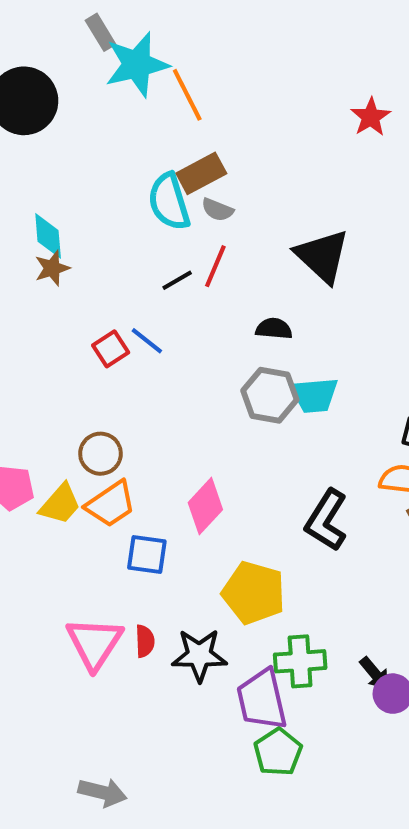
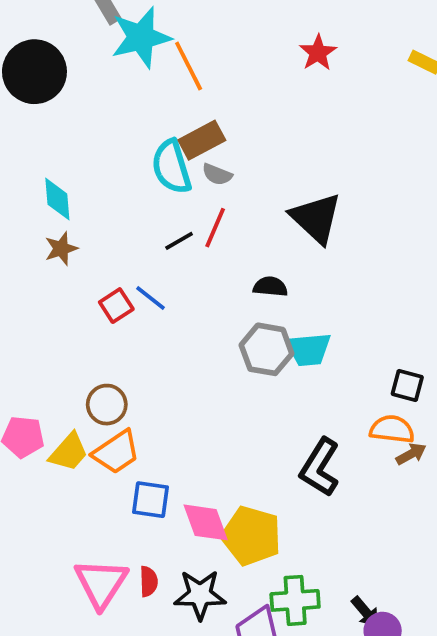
red star: (371, 117) -> (318, 53), moved
brown star: (52, 268) -> (61, 249), moved
pink diamond: (205, 506) -> (206, 522), moved, turned -63

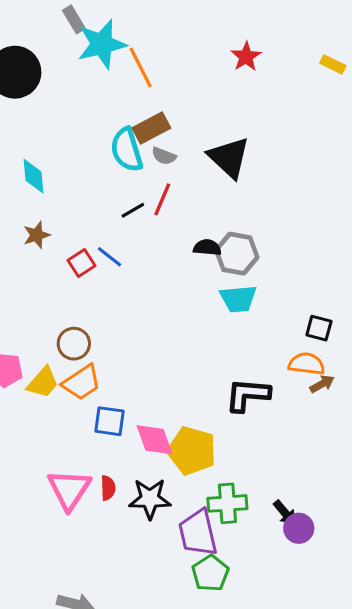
black triangle: (316, 218) -> (229, 157), moved
brown star: (61, 249) -> (37, 235), moved
gray hexagon: (267, 349) -> (237, 254), moved
black L-shape: (320, 467) -> (248, 395), turned 63

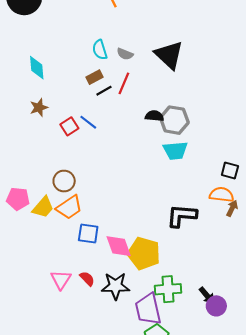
brown rectangle: (151, 128) -> (95, 77), moved, size x0.7
cyan semicircle: (127, 150) -> (100, 50), size x0.7
brown arrow: (322, 384) -> (232, 208), turned -35
red semicircle: (108, 488) -> (87, 279), turned -42
pink triangle: (69, 489) -> (61, 280), size x0.7

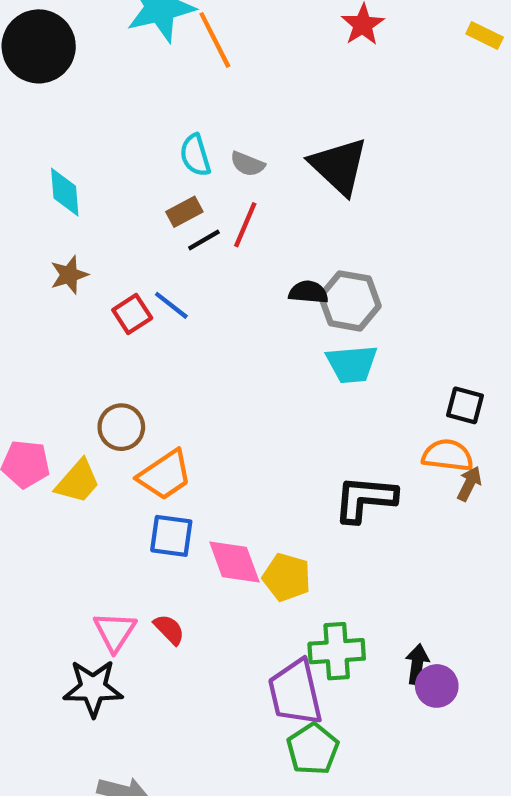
orange trapezoid: (69, 207) -> (165, 475), moved
yellow pentagon: (144, 253) -> (287, 577), size x0.7
black star: (116, 286) -> (93, 688), moved
black arrow: (207, 295) -> (417, 664), turned -132

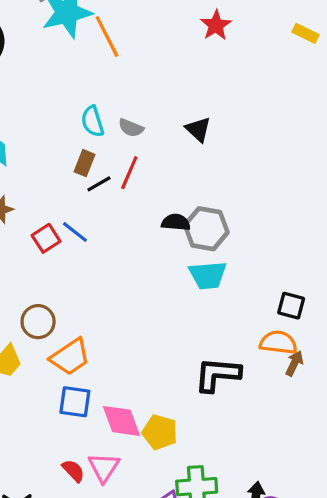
black triangle: (339, 166) -> (198, 129), size x0.6
brown rectangle: (184, 212) -> (84, 163), turned -40
pink triangle: (115, 632) -> (104, 467), moved

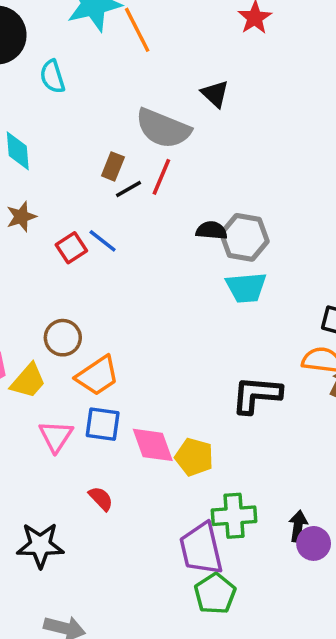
cyan semicircle: (93, 121) -> (52, 77), moved
gray semicircle: (131, 128) -> (163, 128), size x2.0
black triangle: (198, 129) -> (215, 94), moved
pink triangle: (104, 467) -> (56, 436), moved

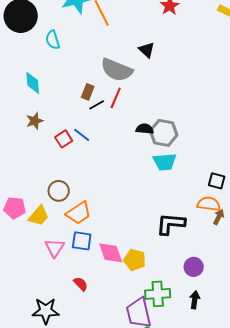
purple circle: (314, 543) -> (194, 267), moved

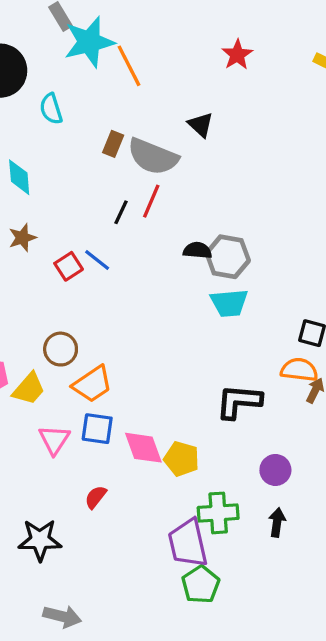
brown rectangle: (88, 92) -> (113, 144), moved
black line: (97, 105) -> (121, 212), turned -35
red semicircle: (81, 284) -> (96, 497), turned -98

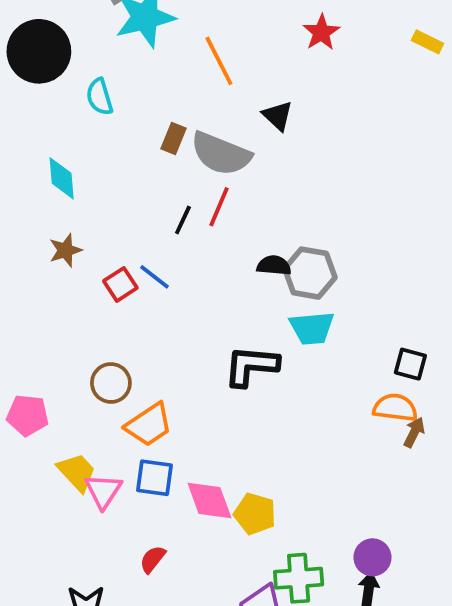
orange line: (129, 66) -> (219, 61), moved
yellow trapezoid: (29, 389) -> (77, 472), moved, turned -84
black L-shape: (239, 402) -> (251, 366), moved
purple circle: (275, 470) -> (372, 557), moved

